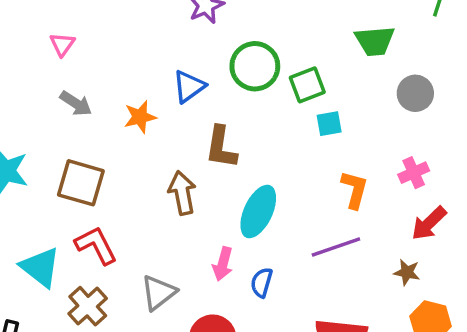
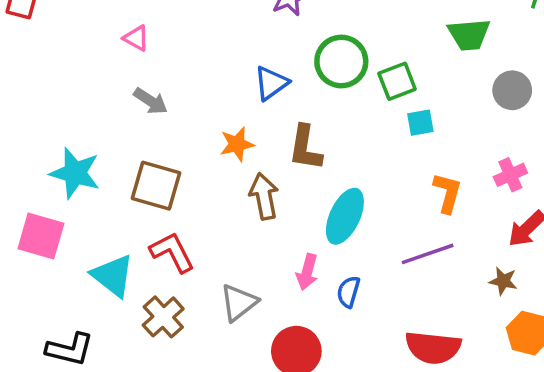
pink triangle: (62, 44) -> (136, 38), turned -36
orange star: (140, 117) -> (237, 144), moved

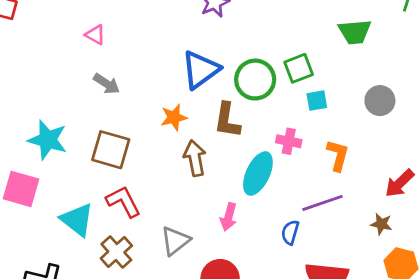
green circle: (341, 61) -> (255, 80), moved
blue triangle: (271, 83) -> (200, 70), size x1.4
gray circle: (512, 90) -> (380, 101), moved
pink cross: (510, 175) -> (289, 141), moved, turned 35
blue semicircle: (349, 292) -> (290, 232), moved

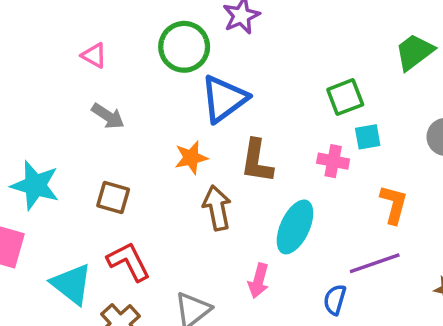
green trapezoid: (355, 32) -> (414, 52), turned 148
green circle: (255, 80) -> (184, 47), moved
pink cross: (289, 141) -> (333, 161), moved
brown square: (111, 150) -> (113, 197), size x0.7

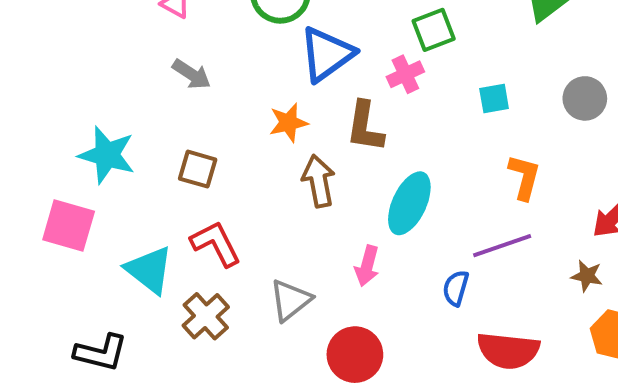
green square: (345, 97) -> (434, 30), moved
pink cross: (333, 161) -> (405, 74), moved, turned -36

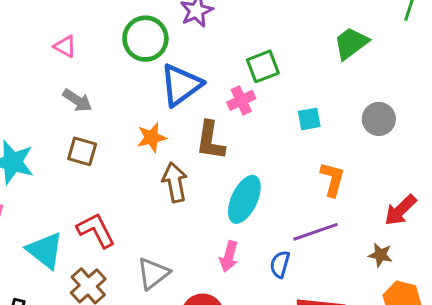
brown square: (198, 169) -> (82, 151), moved
pink arrow: (367, 266) -> (229, 257), moved

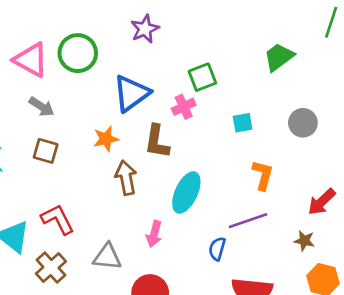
green circle: (145, 39) -> (78, 53), moved
pink triangle: (65, 46) -> (31, 60), size x1.8
pink arrow: (229, 257) -> (154, 234), moved
gray triangle: (153, 274) -> (107, 257), turned 44

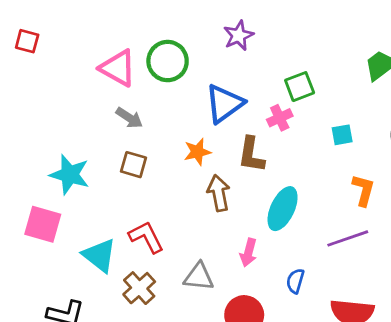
blue semicircle: (217, 249) -> (295, 281), moved

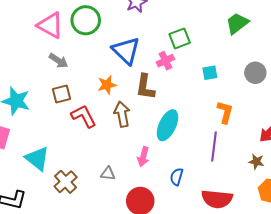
blue triangle: (224, 104) -> (126, 51), turned -40
brown square: (134, 165) -> (61, 94), turned -30
red L-shape: (146, 237) -> (84, 116), moved
purple line: (348, 238) -> (214, 146), turned -64
gray triangle: (199, 277) -> (108, 174), size x0.7

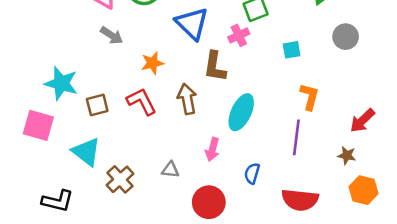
gray circle: (255, 73) -> (346, 37), moved
orange star: (107, 85) -> (152, 63), moved
brown square: (61, 94) -> (97, 105), moved

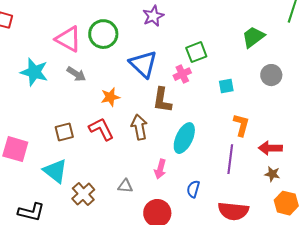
cyan star: (61, 83) -> (34, 72), moved
red arrow: (362, 121) -> (270, 148), moved, turned 45

